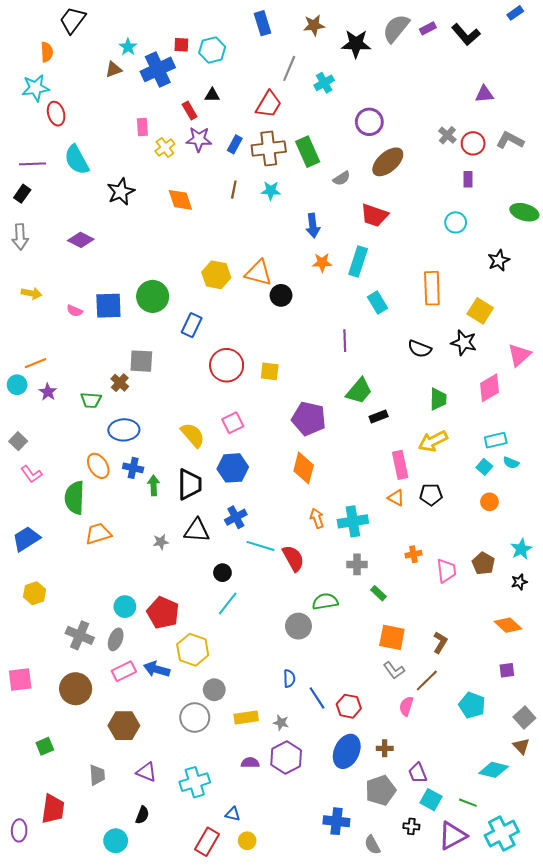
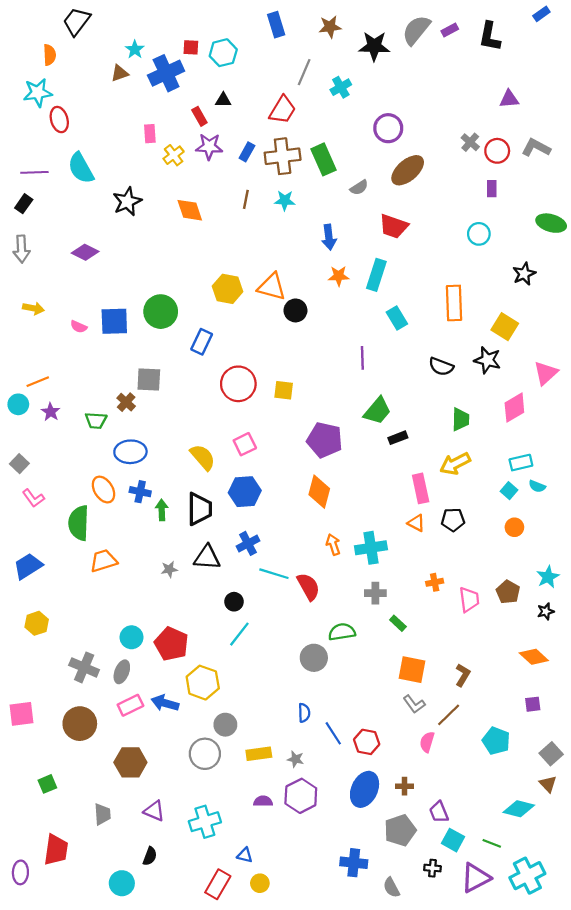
black L-shape: (466, 35) -> (490, 37), turned 52

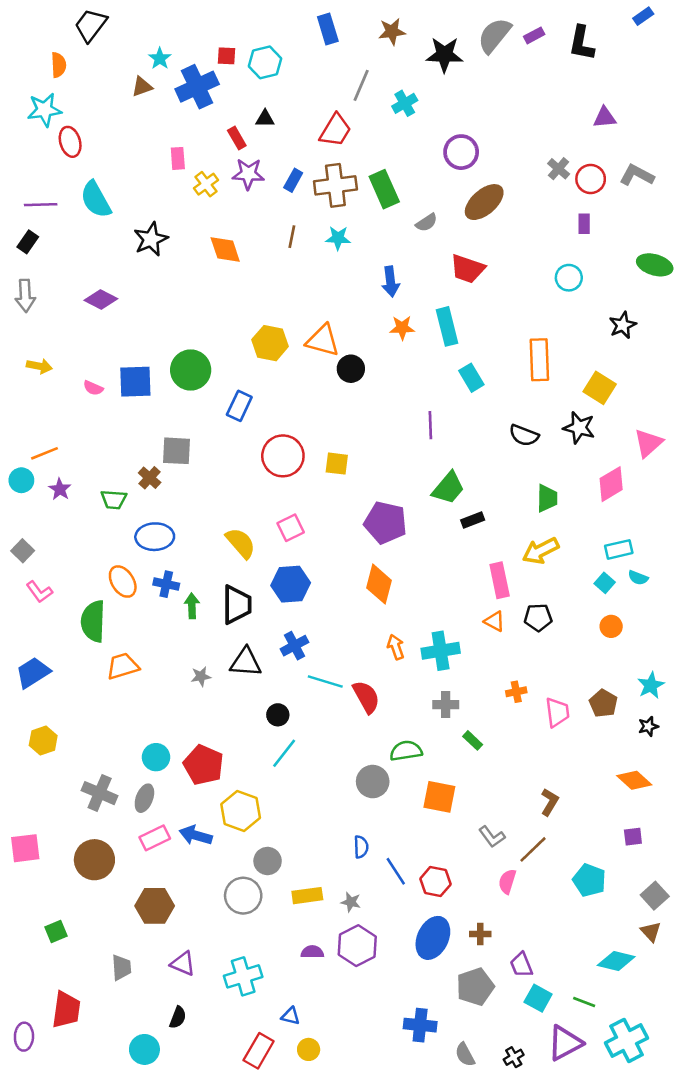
cyan rectangle: (376, 275) -> (447, 326), turned -32
orange square: (412, 670) -> (439, 797), moved
black cross: (432, 868) -> (514, 1057), moved, turned -35

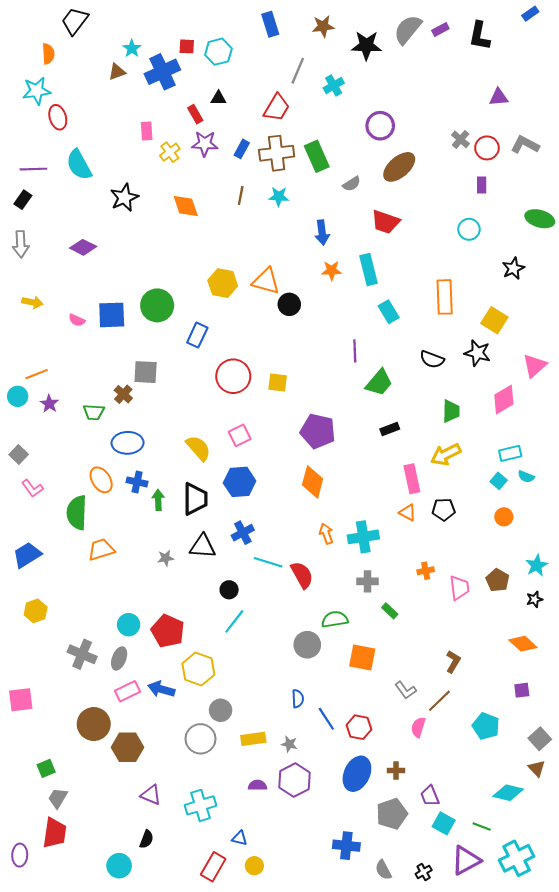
green trapezoid: (448, 488) -> (379, 383), moved
brown circle: (94, 860) -> (94, 724), moved
gray trapezoid: (121, 967) -> (58, 798), moved, turned -145

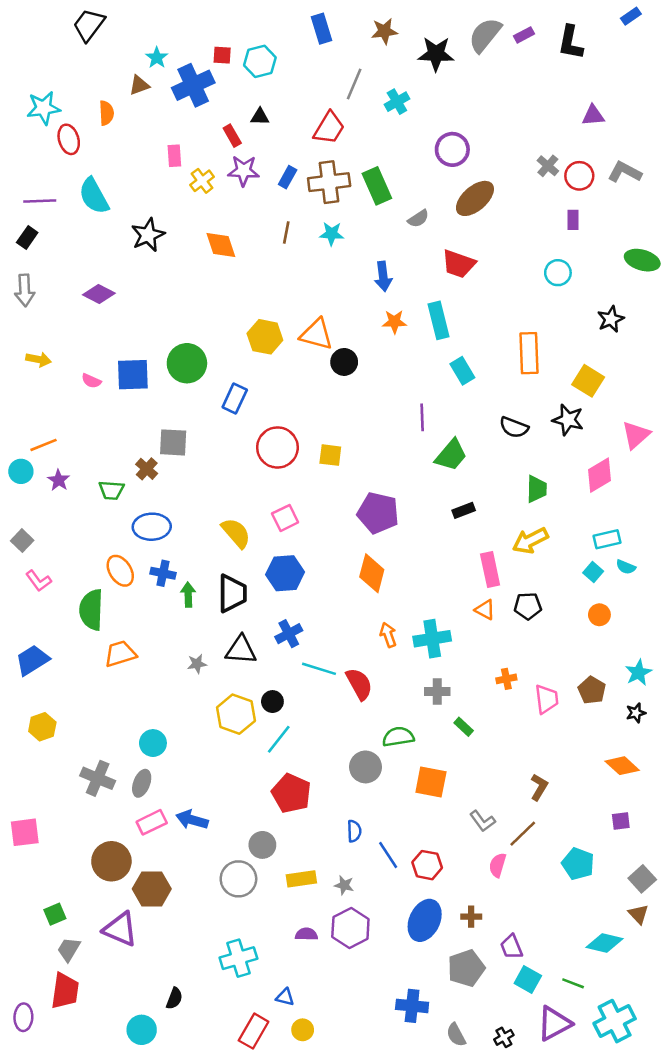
orange semicircle: (48, 54) -> (106, 113), moved
red pentagon: (168, 631) -> (291, 793), moved
yellow hexagon: (198, 669) -> (236, 714), moved
purple triangle: (151, 795) -> (120, 929), moved, size x1.4

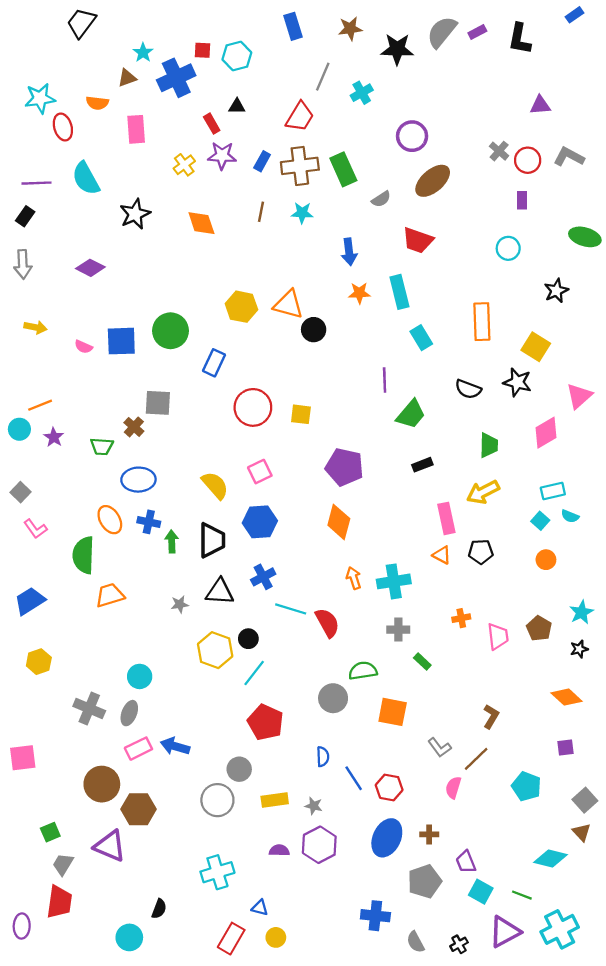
orange semicircle: (106, 113) -> (97, 103), turned 100
pink rectangle: (174, 156) -> (136, 129), moved, size x1.4

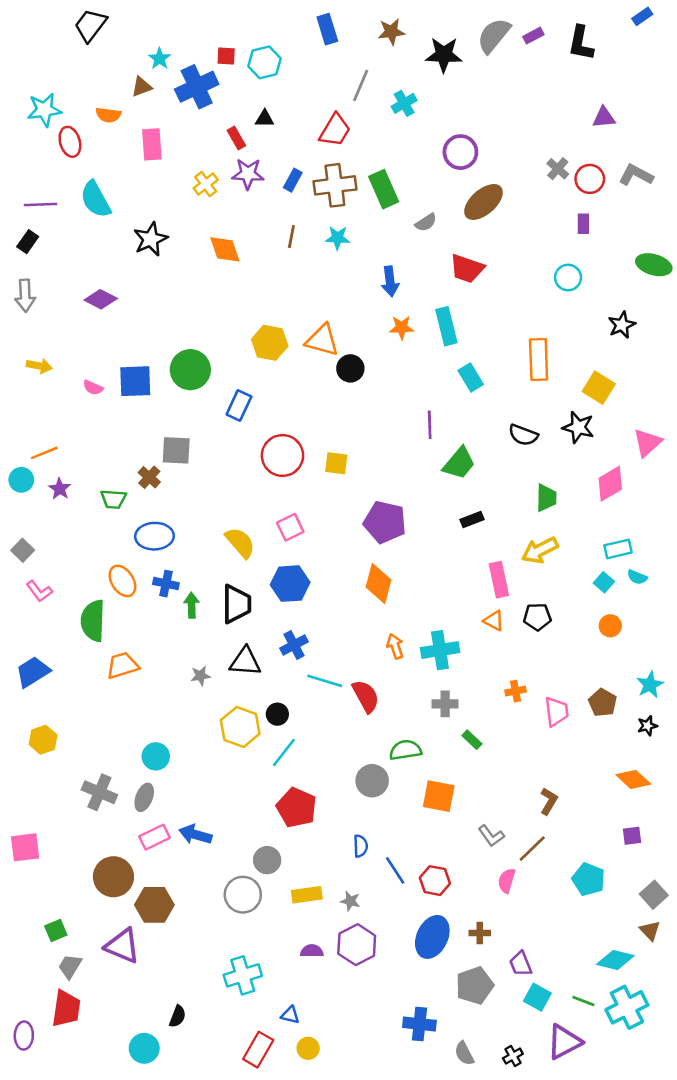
cyan cross: (560, 929) -> (627, 1007), moved

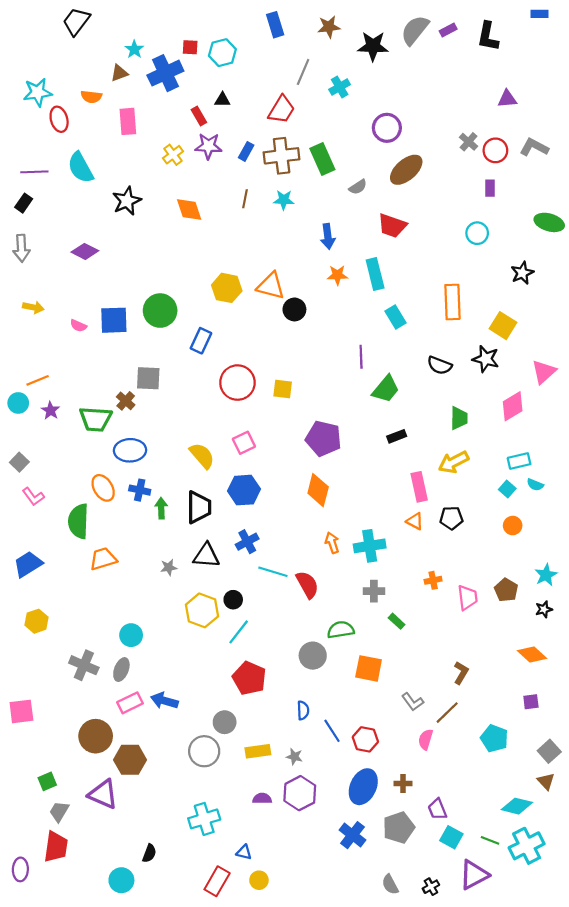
blue rectangle: (642, 16) -> (539, 14), turned 35
green trapezoid: (113, 499) -> (96, 419), size x1.5
blue cross: (419, 1024) -> (352, 835), moved, turned 32

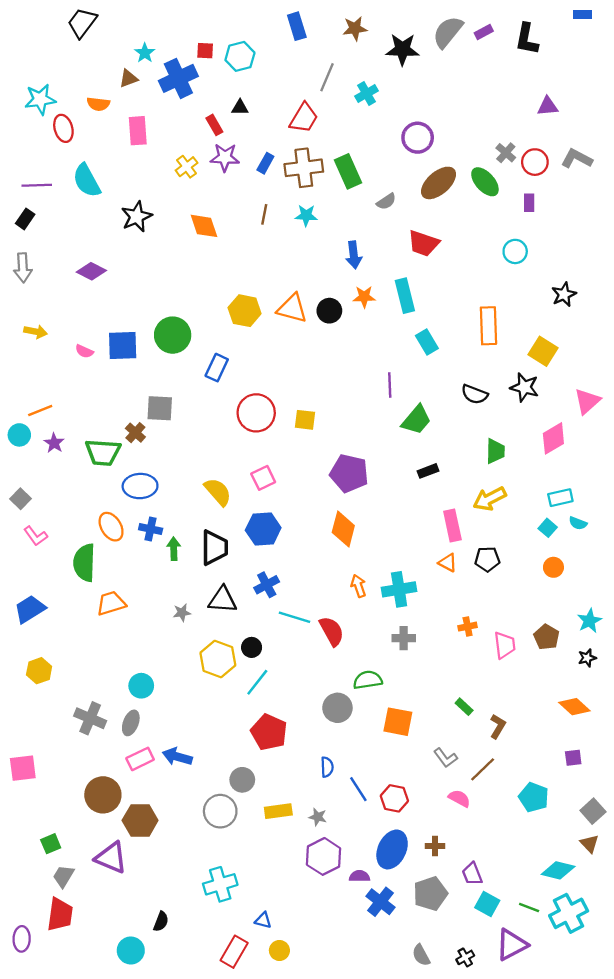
green ellipse: (549, 222) -> (485, 182), moved, turned 32
black circle: (294, 309) -> (329, 311), moved
green rectangle: (397, 621) -> (464, 707), moved
pink semicircle: (426, 739) -> (459, 798), turned 102
purple semicircle: (262, 799) -> (360, 876), moved

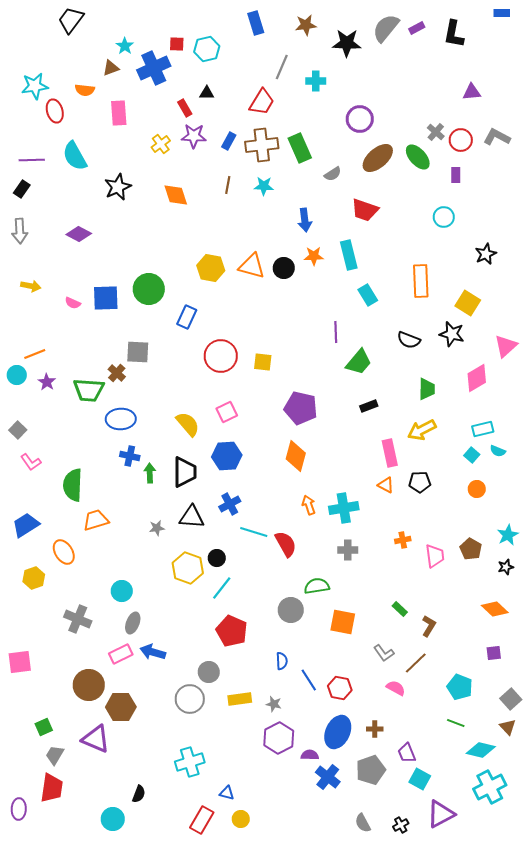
cyan cross: (367, 94) -> (316, 81), turned 30
orange ellipse: (111, 527) -> (64, 552), moved
gray ellipse: (131, 723) -> (133, 623), moved
green line: (529, 908) -> (456, 723), moved

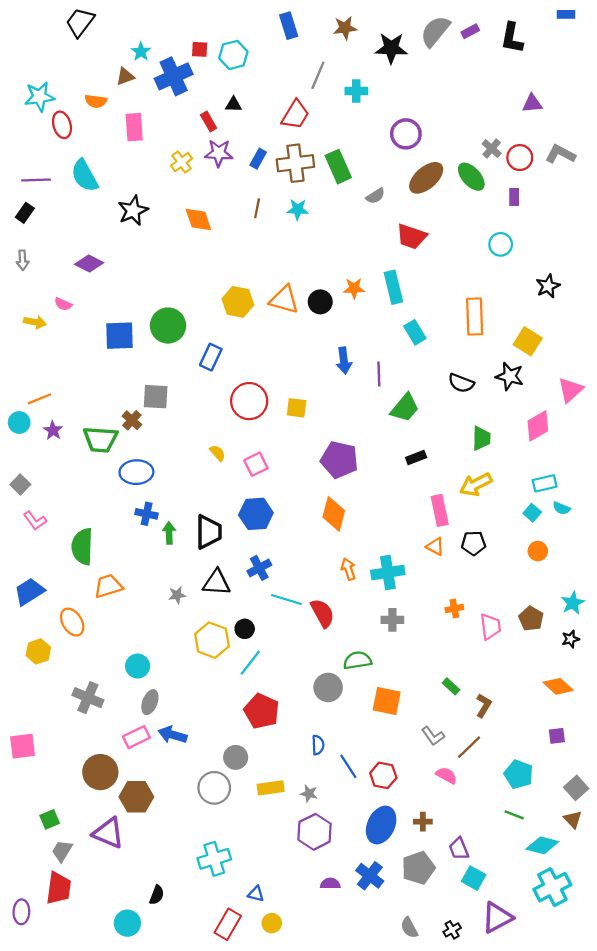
blue arrow: (305, 220) -> (344, 360), moved
gray arrow: (20, 231) -> (23, 260), size x0.7
pink semicircle: (73, 303) -> (63, 304), moved
yellow semicircle: (188, 424) -> (218, 453), moved, size x0.6
purple semicircle: (310, 755) -> (330, 884), moved

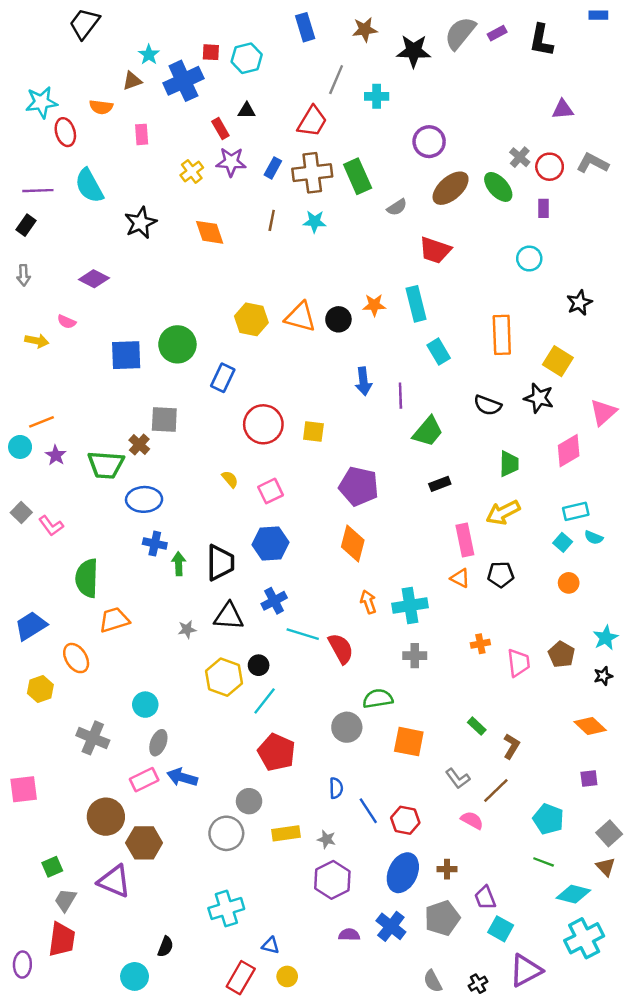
pink rectangle: (134, 127) -> (142, 134), size x0.7
pink L-shape: (35, 521) -> (51, 526), moved

